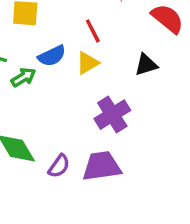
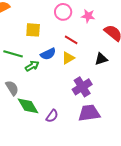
red line: (93, 31) -> (71, 40), turned -32
purple trapezoid: (102, 166) -> (89, 113), moved

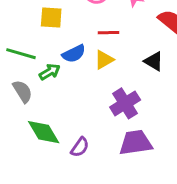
red line: (71, 40) -> (108, 33), turned -32
black triangle: (101, 59) -> (154, 61), turned 48
gray semicircle: (12, 88) -> (23, 91), moved

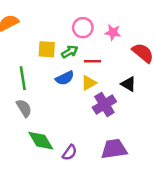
green line: (21, 54) -> (23, 78), turned 65
green arrow: (50, 72) -> (70, 52), moved
purple cross: (125, 103) -> (104, 105), moved

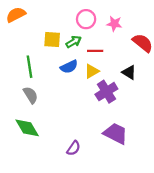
green diamond: (41, 141) -> (27, 128), moved
purple trapezoid: (114, 149) -> (115, 133), turned 35
purple semicircle: (70, 153) -> (74, 148), moved

